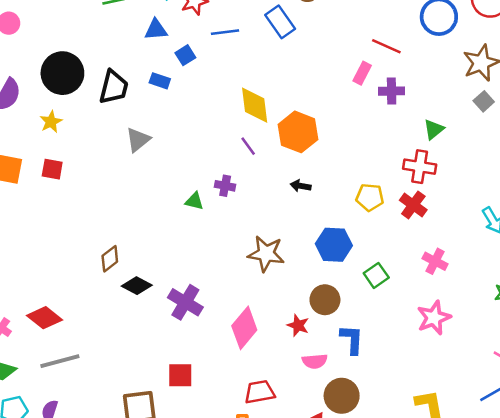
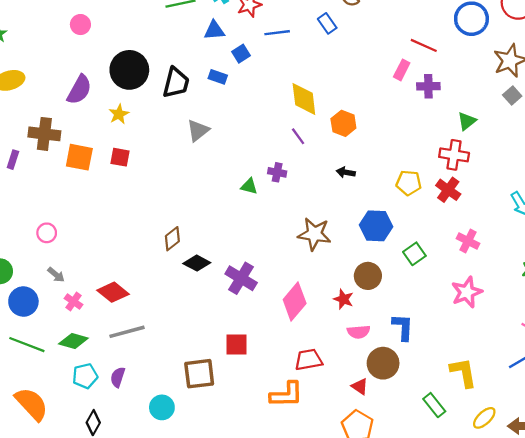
blue rectangle: (280, 22) -> (327, 23), size x0.7
orange hexagon: (298, 132) -> (343, 123), size x0.7
blue L-shape: (352, 339) -> (403, 327), moved

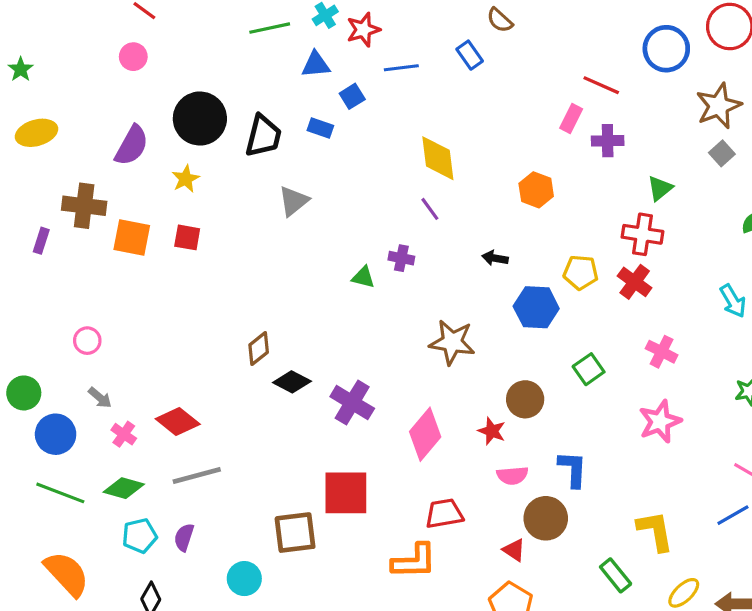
orange hexagon: (343, 123) -> (536, 190), moved
blue hexagon: (376, 226) -> (536, 307), moved
red square: (236, 345) -> (346, 493), size x1.5

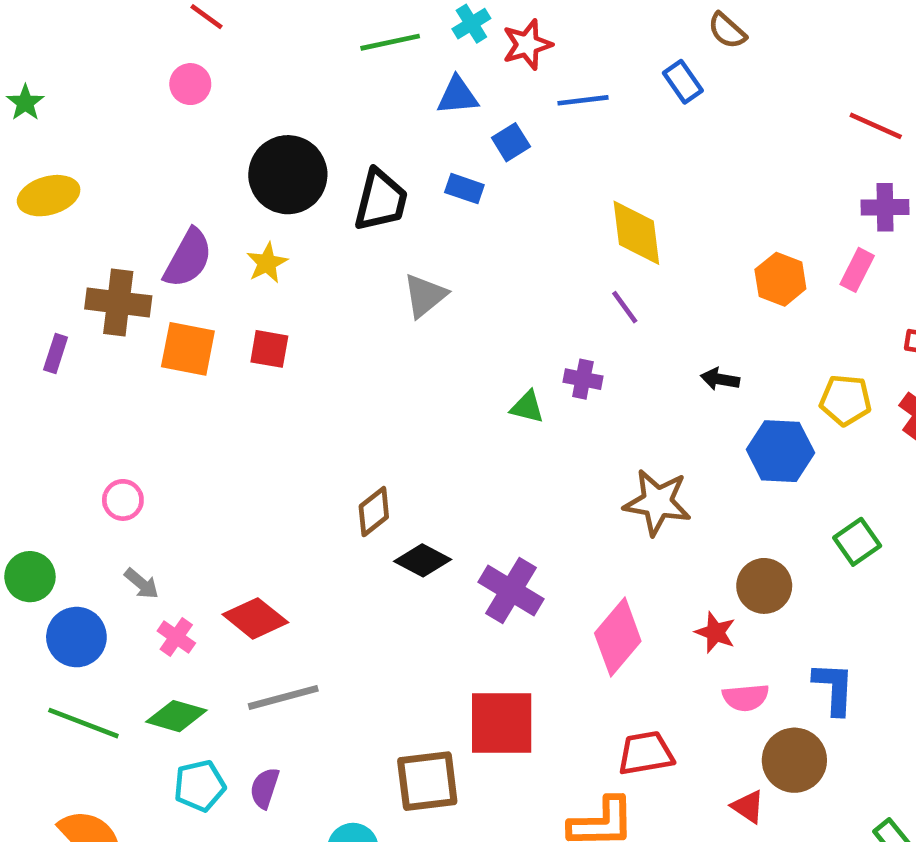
pink rectangle: (571, 119) -> (857, 270), moved
purple semicircle: (132, 145) -> (188, 258), moved

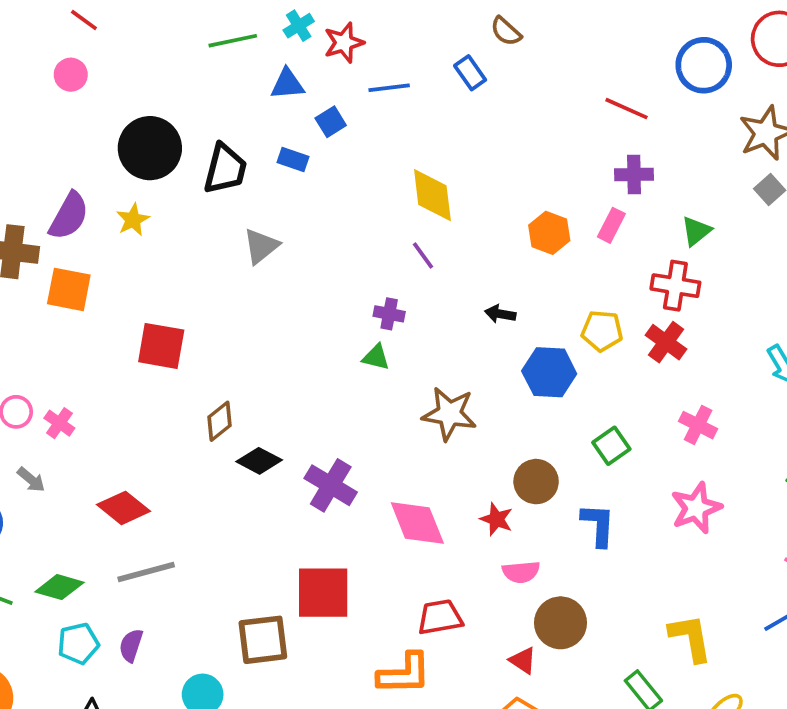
red square: (269, 349) -> (161, 346), moved, size x1.5
green triangle: (527, 407) -> (376, 357), moved
pink cross: (176, 637) -> (59, 423), moved
pink diamond: (618, 637) -> (417, 523), turned -62
blue L-shape: (834, 688) -> (598, 525), moved

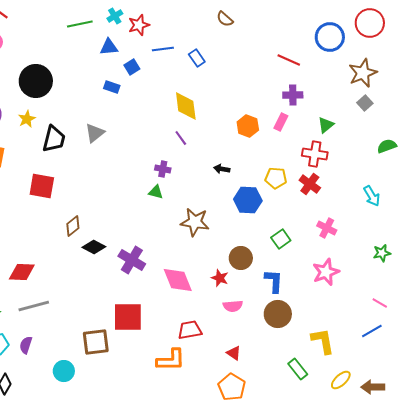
blue rectangle: (470, 73) -> (197, 58), moved
black trapezoid: (225, 169) -> (54, 139), moved
red diamond: (123, 508) -> (22, 272), turned -36
brown circle: (561, 623) -> (278, 314), moved

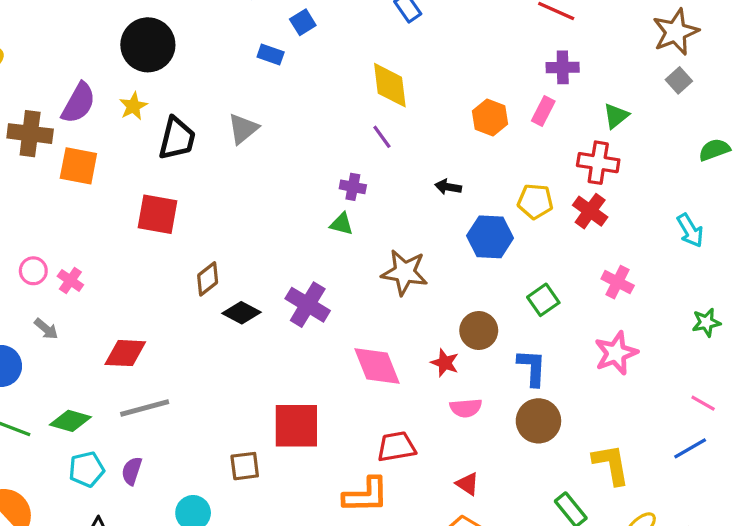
purple cross: (132, 260) -> (308, 305), moved
brown square: (96, 342) -> (245, 466), size x0.7

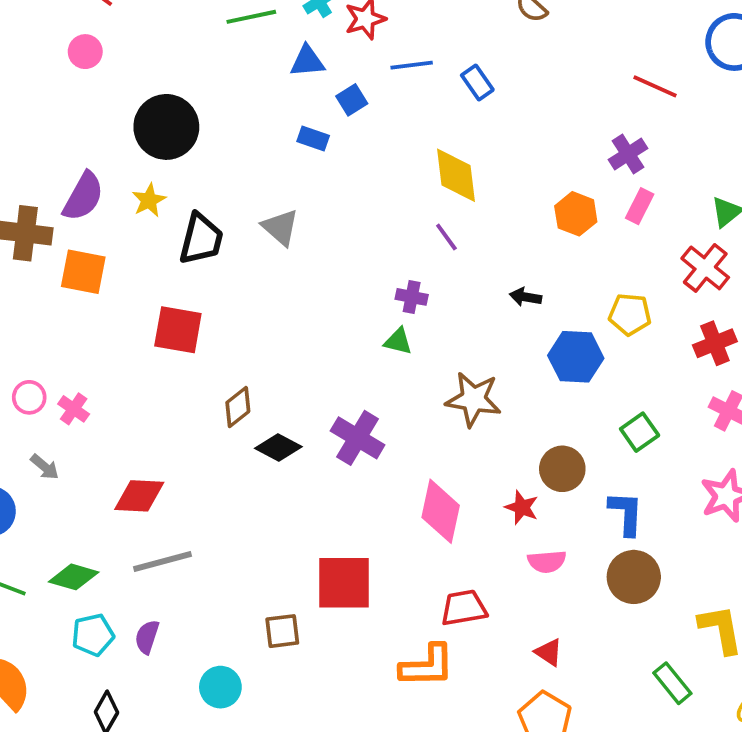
purple cross: (563, 67) -> (628, 154), moved, turned -32
gray triangle: (243, 129) -> (280, 227), turned -40
red cross: (598, 163) -> (705, 268), turned 30
red cross: (590, 211) -> (715, 343), moved, turned 32
pink diamond: (377, 366) -> (441, 511), turned 34

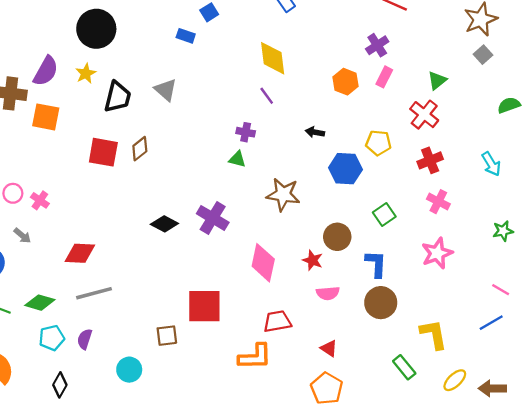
brown diamond: (238, 407) -> (140, 149), moved

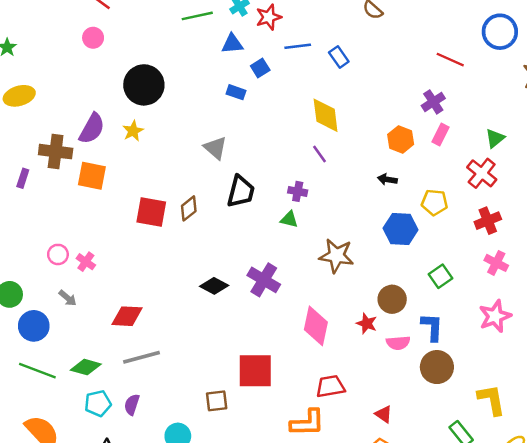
black trapezoid: (117, 97) -> (241, 191), moved
black arrow: (315, 132) -> (387, 179), moved
pink semicircle: (328, 293) -> (398, 343), moved

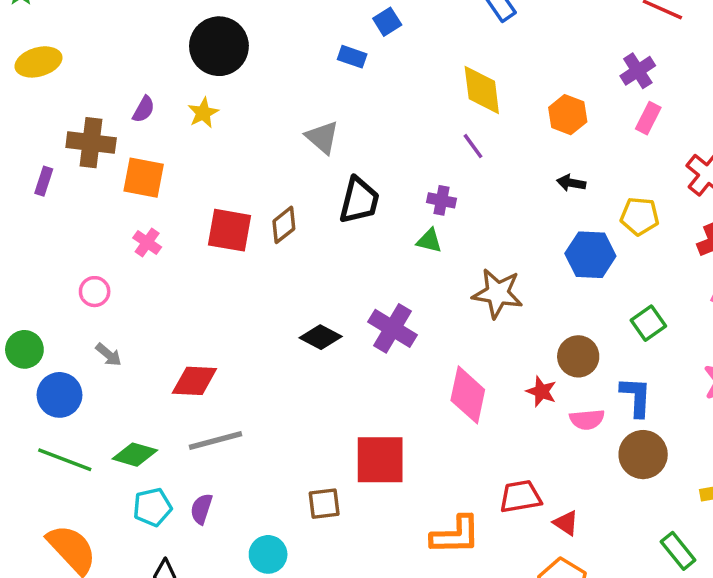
purple semicircle: (92, 129) -> (144, 109), size x0.6
orange hexagon: (401, 139) -> (568, 115), moved
pink cross: (86, 262) -> (147, 242), moved
red trapezoid: (330, 386) -> (520, 497), moved

